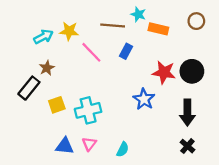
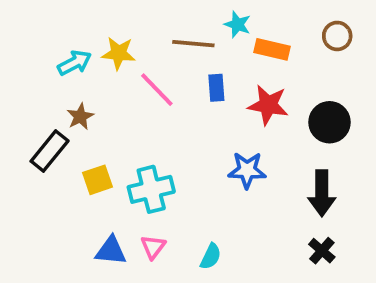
blue rectangle: (126, 51) -> (216, 88), turned -32
red star: (164, 72) -> (268, 105), moved
blue star: (144, 99) -> (247, 170), turned -30

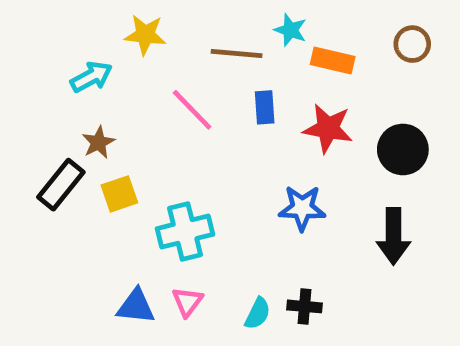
yellow star: (119, 53) -> (145, 35), moved
yellow square: (97, 180) -> (119, 194), moved
black cross: (322, 251) -> (304, 306), moved, turned -36

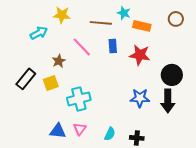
brown star: (98, 142) -> (59, 61), moved
black circle: (403, 149) -> (172, 75), moved
blue star: (302, 208) -> (140, 98), moved
black cross: (304, 306) -> (137, 138), moved

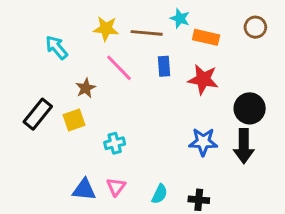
yellow star: (62, 15) -> (106, 29), moved
cyan arrow: (39, 33) -> (57, 47), turned -102
cyan cross: (79, 99) -> (115, 143), size x0.6

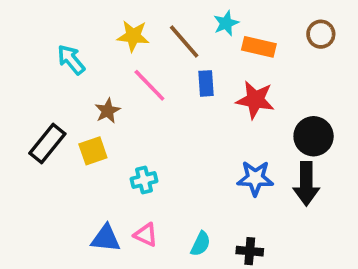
cyan star: (180, 18) -> (226, 23), turned 30
brown line: (147, 33) -> (184, 41), turned 44
pink triangle: (116, 187) -> (146, 235), turned -42

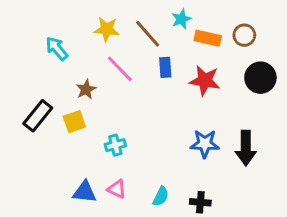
brown circle: (321, 34) -> (244, 35), moved
black circle: (314, 136) -> (260, 78), moved

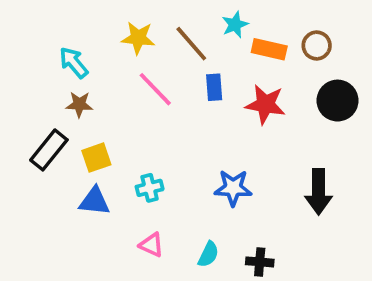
brown star: (86, 89) -> (79, 104), moved, turned 30
blue star: (205, 144) -> (233, 188), moved
blue triangle: (85, 192) -> (94, 201), moved

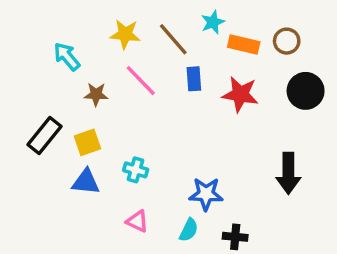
brown star: (79, 104) -> (96, 94), moved
cyan cross: (150, 188) -> (136, 170), turned 30
blue star: (233, 188) -> (206, 194), moved

